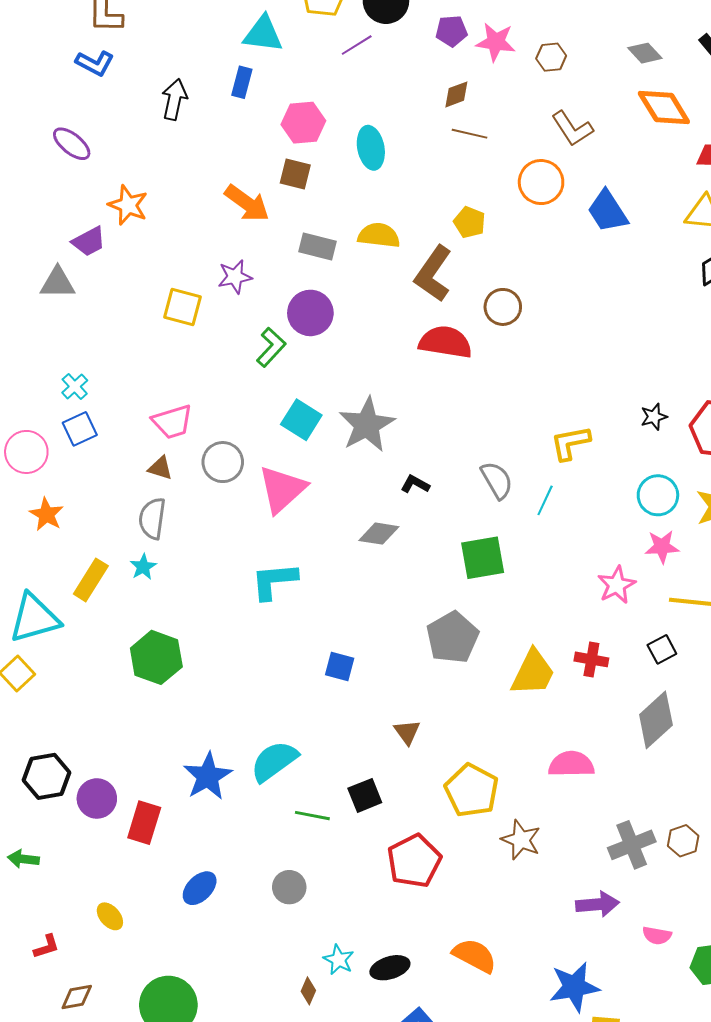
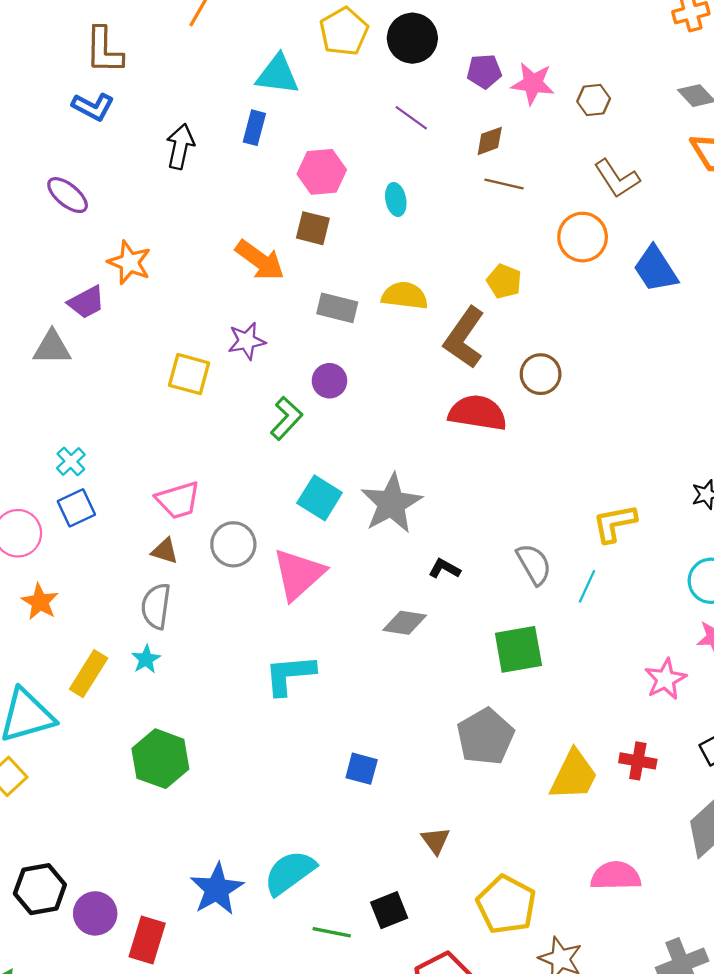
purple line: (357, 45) -> (411, 118), moved, turned 68
cyan ellipse: (371, 148) -> (396, 199), size x0.7
purple circle: (310, 313) -> (329, 381), size x0.7

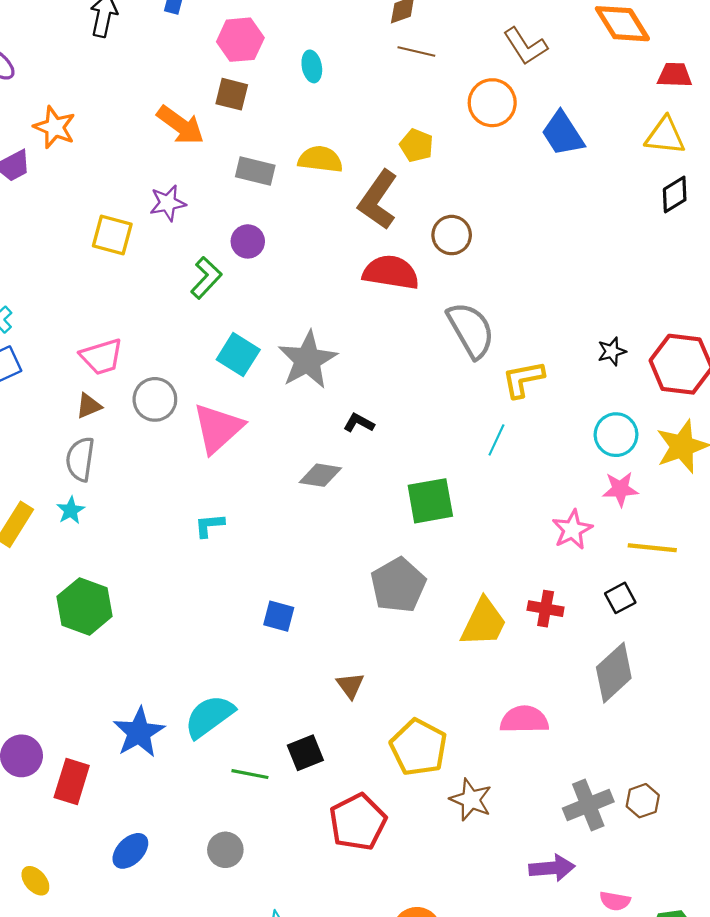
brown triangle: (165, 551) -> (89, 406), turned -40
gray semicircle: (534, 564) -> (471, 330), moved, size x1.4
cyan L-shape: (290, 675) -> (209, 525), size x0.6

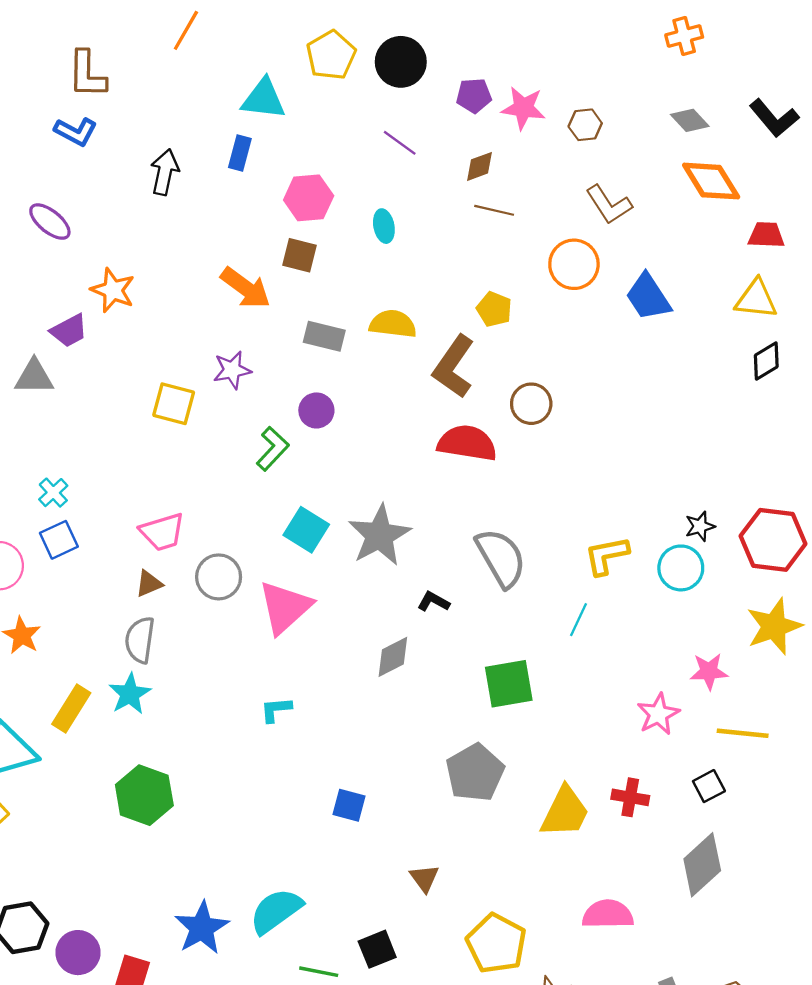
gray semicircle: (471, 330) -> (501, 558), moved
cyan circle: (616, 435) -> (681, 568), moved
gray diamond: (320, 475) -> (393, 657), turned -36
cyan star: (71, 510) -> (130, 694), size x1.4

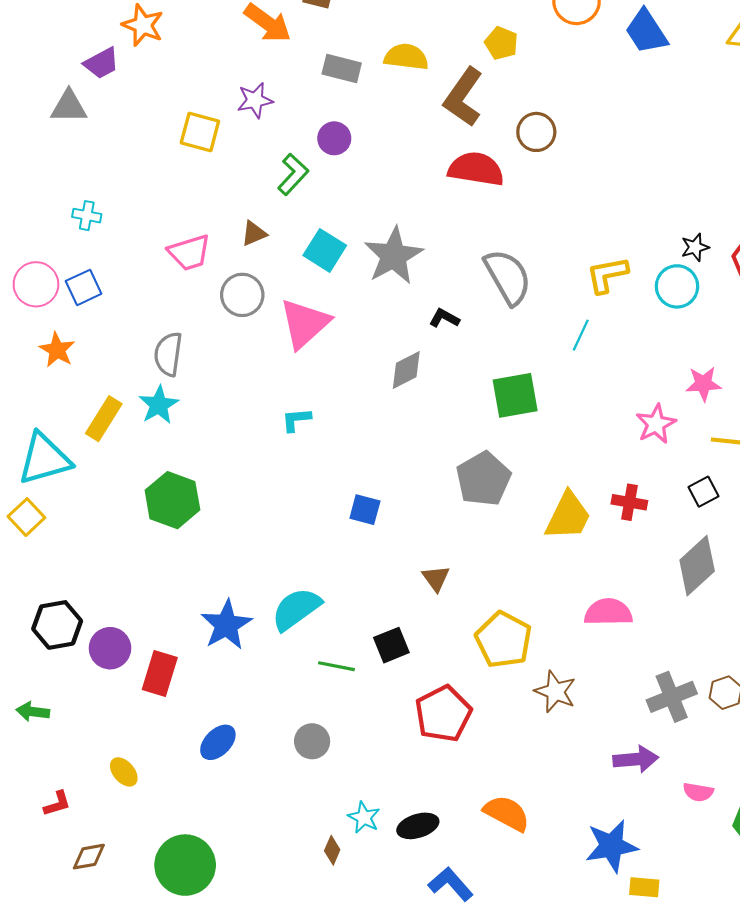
cyan cross: (53, 493) -> (87, 216), turned -36
blue square: (59, 540) -> (84, 287), moved
brown triangle: (149, 584) -> (254, 234), moved

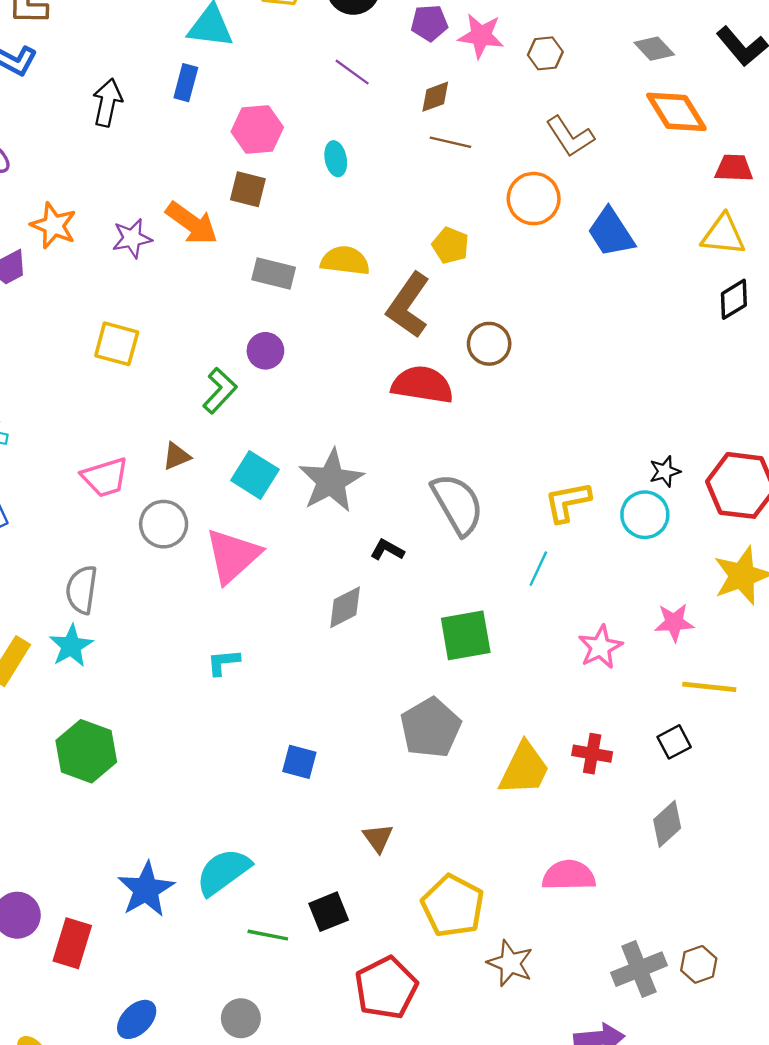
purple star: (255, 100) -> (132, 238), moved
pink star: (656, 424) -> (600, 647), moved
gray diamond: (697, 566) -> (667, 824), size x0.7

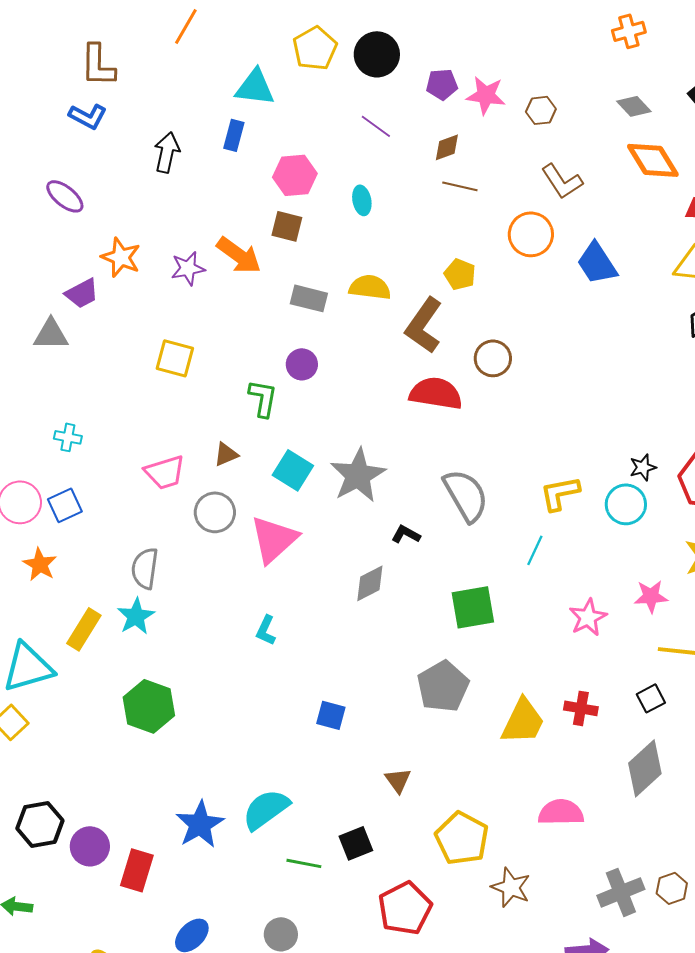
green L-shape: (220, 391) -> (263, 398), turned -33
cyan L-shape: (223, 662) -> (266, 630), turned -60
gray diamond: (667, 824) -> (645, 768), size x1.4

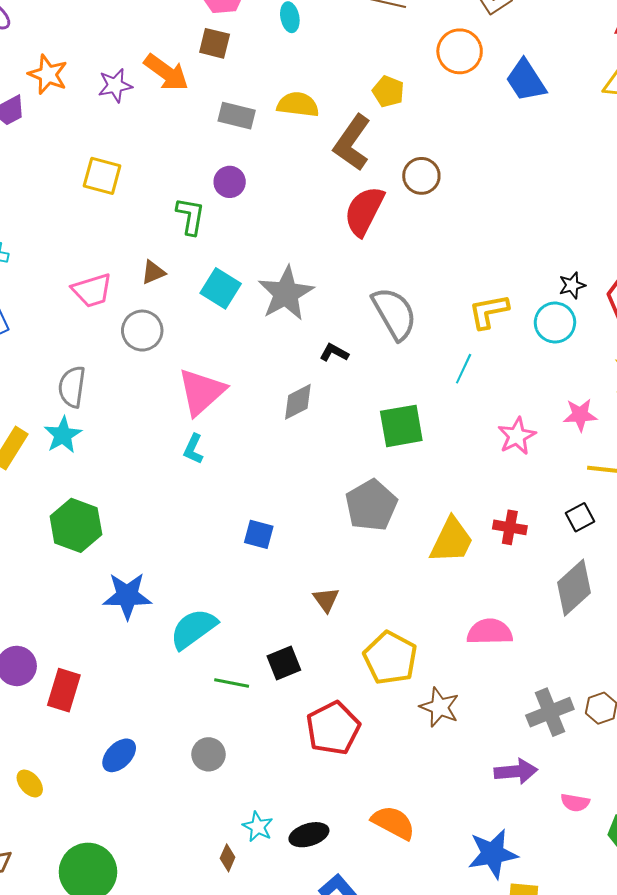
red semicircle: (436, 393) -> (364, 211), turned -72
pink triangle: (274, 539) -> (201, 392), moved
blue star: (200, 824) -> (127, 596), moved, turned 30

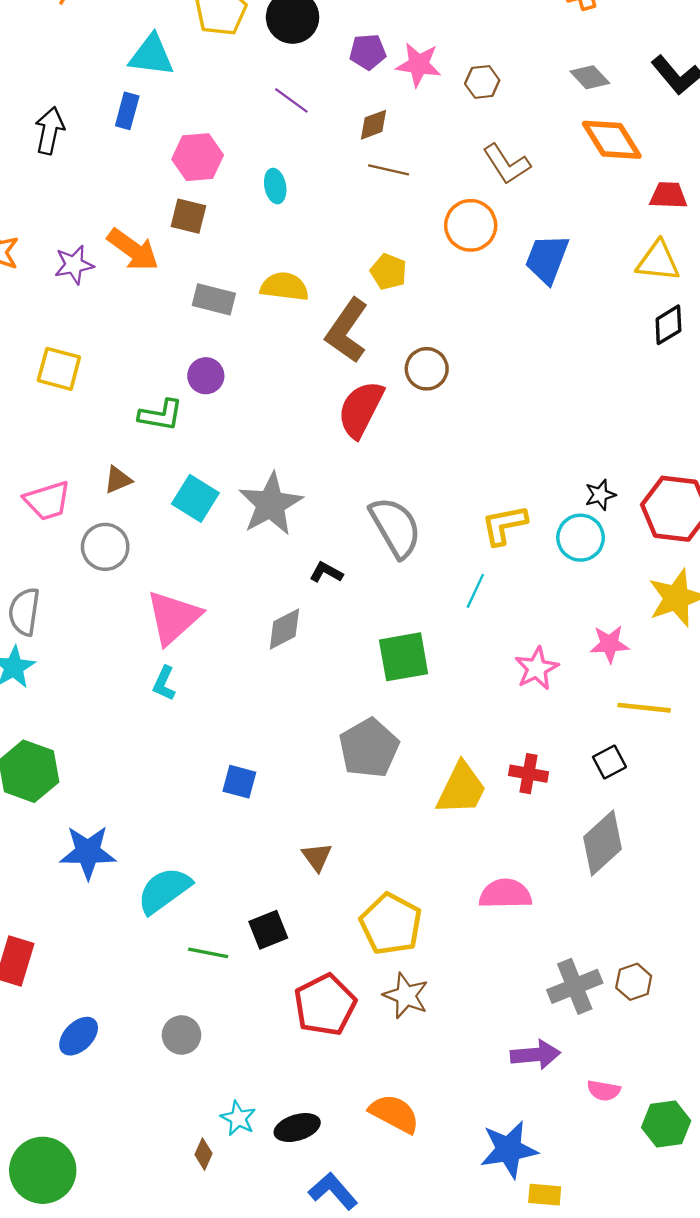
blue trapezoid: (526, 80) -> (547, 259), turned 54
green L-shape: (190, 216) -> (161, 415), turned 90
brown star: (439, 707) -> (406, 996), moved

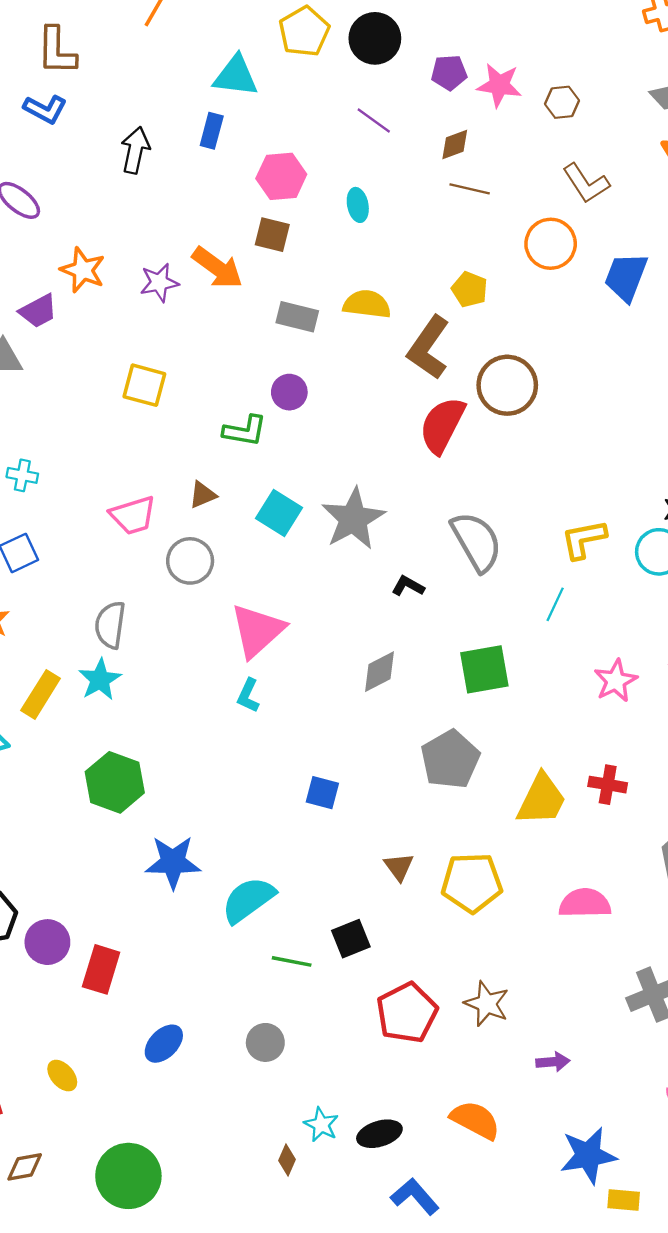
brown circle: (427, 369) -> (507, 385), size x1.4
gray diamond: (284, 629) -> (379, 672), moved
yellow pentagon: (391, 924) -> (472, 883), moved, turned -30
purple arrow: (535, 1055) -> (553, 1062), moved, size x0.7

